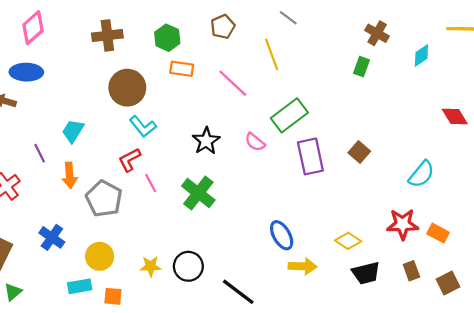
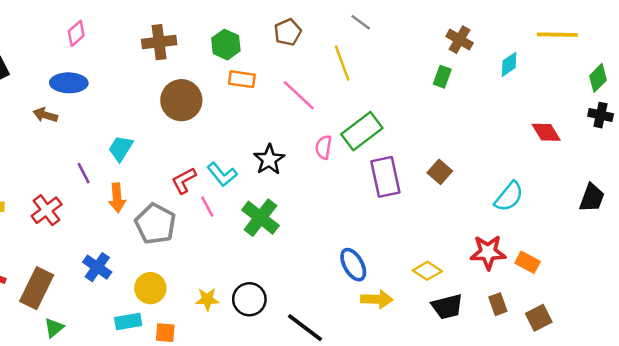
pink diamond: (33, 28) -> (76, 33), size x0.7
cyan L-shape: (143, 126) -> (222, 174), moved
pink semicircle: (255, 142) -> (324, 147), moved, turned 60

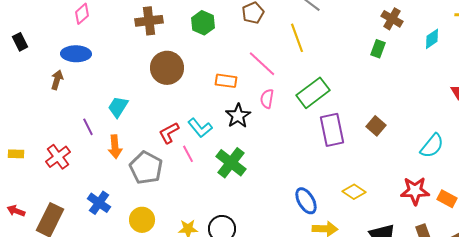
orange rectangle: (242, 79) -> (226, 81), moved
brown arrow: (45, 115) -> (57, 80), turned 90
pink semicircle: (324, 147) -> (267, 99), moved
yellow diamond: (427, 271) -> (354, 192), moved

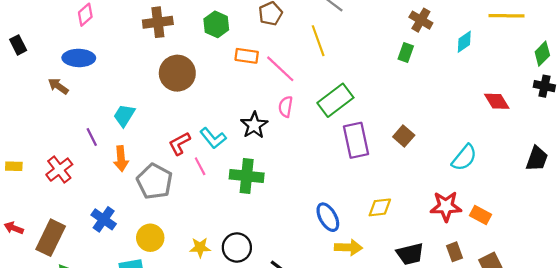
brown arrow: (57, 80) -> (58, 86), turned -72
orange rectangle: (226, 81) -> (247, 56), moved
green cross: (231, 163) -> (247, 176), turned -32
yellow diamond: (354, 192) -> (380, 207), turned -40

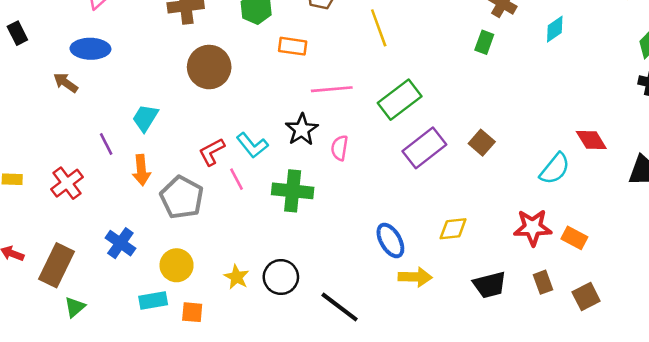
pink line: (280, 69) -> (332, 89), moved, turned -48
red diamond: (497, 101) -> (591, 140), moved
pink semicircle: (286, 107) -> (340, 148), moved
purple rectangle: (356, 140) -> (424, 148), turned 64
yellow star: (200, 247) -> (237, 277), turned 30

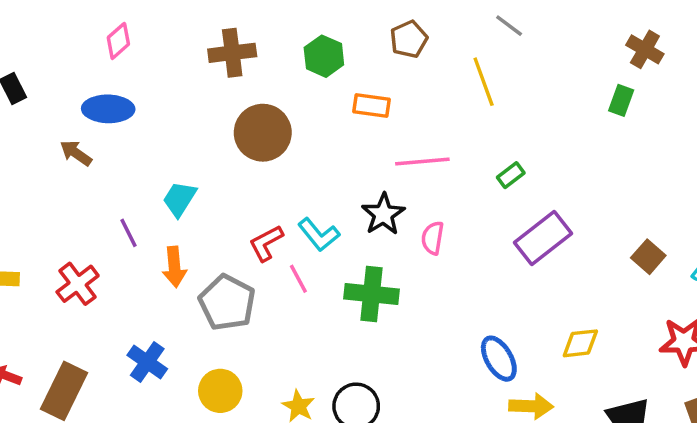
green rectangle: (400, 100) -> (511, 175), size x0.5
brown square: (482, 143) -> (648, 257), moved

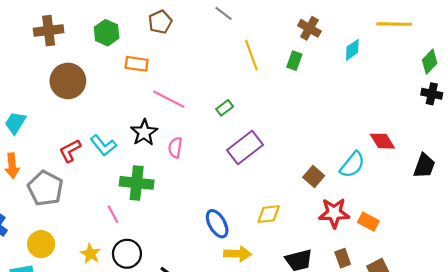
yellow line: (484, 82) -> (251, 55), moved
pink line: (422, 162) -> (169, 99), turned 32
brown square: (648, 257) -> (314, 176), moved
pink line: (298, 279) -> (113, 214), moved

